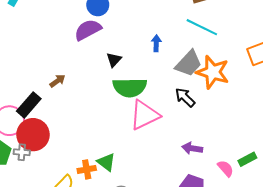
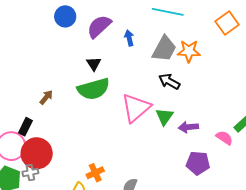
purple semicircle: (88, 30) -> (99, 26), moved
orange star: (213, 72) -> (189, 51), size x0.7
green semicircle: (130, 87) -> (94, 89), moved
black rectangle: (29, 105) -> (25, 127), size x0.7
green triangle: (106, 162) -> (165, 117), moved, turned 42

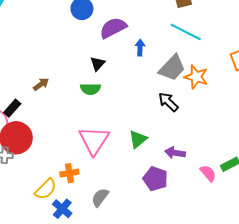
green semicircle: (94, 89) -> (90, 89), size x0.6
pink triangle: (136, 108) -> (94, 140), moved, turned -32
green triangle: (165, 117) -> (138, 139), moved
purple pentagon: (198, 163) -> (155, 179), moved

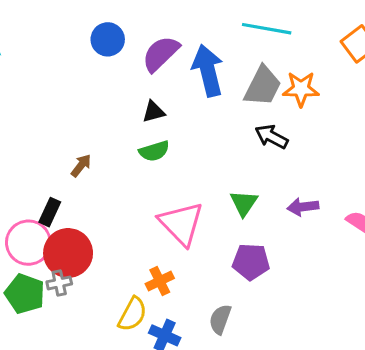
blue arrow: (140, 48) -> (208, 71), size x2.0
black triangle: (98, 64) -> (154, 112), turned 49
purple pentagon: (155, 179) -> (251, 262), moved
gray semicircle: (100, 197) -> (220, 319), moved

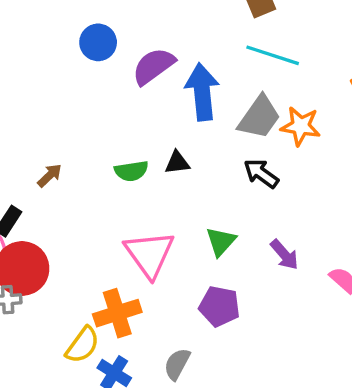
black triangle: (154, 112) -> (177, 163), moved
purple arrow: (303, 207) -> (284, 255), turned -132
orange cross: (160, 281) -> (117, 313), size x1.5

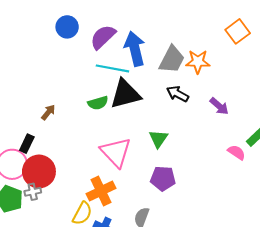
cyan line: (273, 55) -> (112, 68), moved
black triangle: (177, 163) -> (125, 94), size x2.0
purple arrow: (284, 255) -> (219, 106), moved

